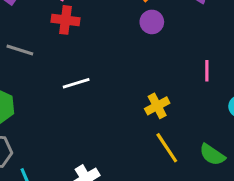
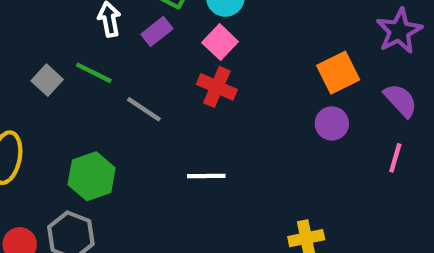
pink line: (207, 71) -> (395, 158), moved

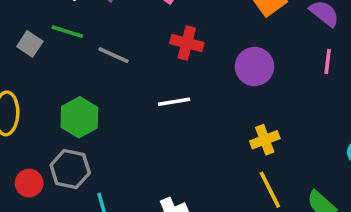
red cross: (217, 87) -> (187, 43), moved
purple circle: (332, 123) -> (254, 67), moved, size x1.4

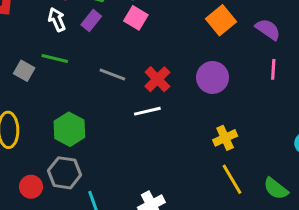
red cross: (187, 43) -> (157, 79), moved, turned 35
gray line: (114, 55) -> (112, 74), moved

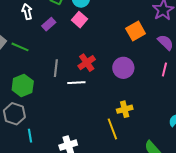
purple rectangle: (91, 20) -> (49, 24), moved
green line: (55, 58) -> (20, 47), moved
gray line: (112, 74) -> (56, 68), moved, turned 66
yellow line: (232, 179) -> (112, 129), moved

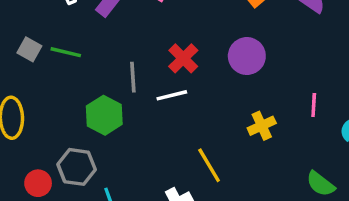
pink line: (164, 69) -> (314, 105), moved
green hexagon: (23, 86) -> (104, 115), moved
yellow line: (112, 129) -> (209, 165), moved

